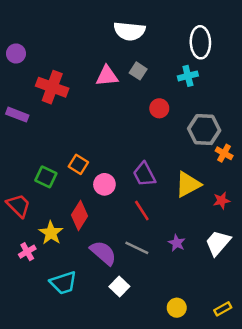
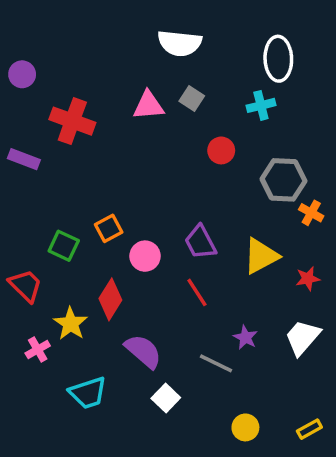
orange square: (78, 164) -> (109, 228), turned 30
gray line: (137, 248) -> (216, 363), moved

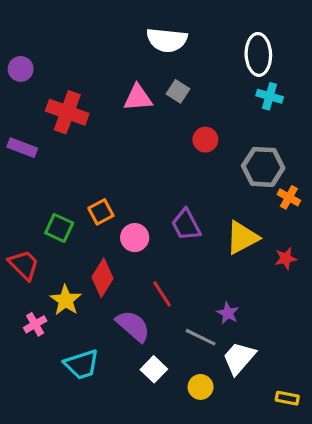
cyan cross: (261, 105) -> (270, 96), moved, turned 30
red line: (197, 292) -> (162, 294), moved
white trapezoid: (303, 337) -> (239, 358), moved
yellow circle: (245, 427) -> (201, 387), moved
yellow rectangle: (309, 429) -> (287, 398), turned 40

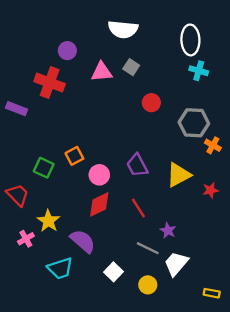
purple circle: (21, 69) -> (67, 51), moved
red diamond: (103, 278) -> (99, 204), moved, turned 32
red line: (162, 294) -> (138, 208), moved
purple semicircle: (133, 326) -> (83, 241), moved

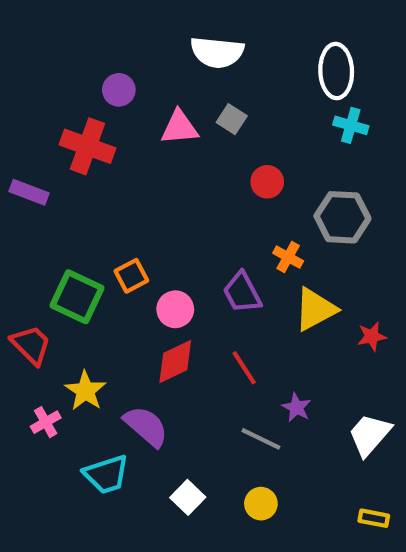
orange cross: (213, 145) -> (288, 257), moved
green square: (44, 168) -> (77, 297), size x1.4
white trapezoid: (176, 264) -> (370, 435), moved
white square: (113, 272) -> (188, 497), moved

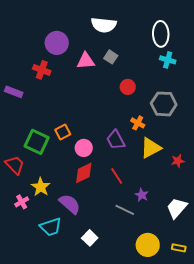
purple circle: (119, 90) -> (57, 43), size x1.5
red cross: (87, 146) -> (42, 70), size x0.7
yellow circle: (261, 504) -> (148, 245), moved, size x1.5

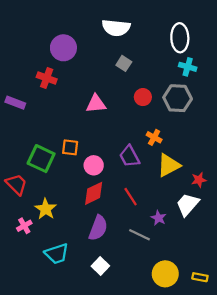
pink triangle: (86, 61) -> (96, 104), moved
gray hexagon: (164, 104) -> (178, 98), moved
orange square: (63, 132) -> (70, 147), turned 35
purple semicircle: (70, 204) -> (98, 228), moved, turned 70
white trapezoid: (177, 208) -> (188, 204), moved

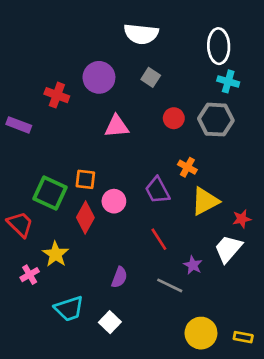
purple circle: (63, 48) -> (99, 77), moved
red diamond: (94, 193) -> (85, 217), moved, turned -35
purple semicircle: (98, 228) -> (119, 277), size x0.7
white square: (100, 266) -> (110, 322), moved

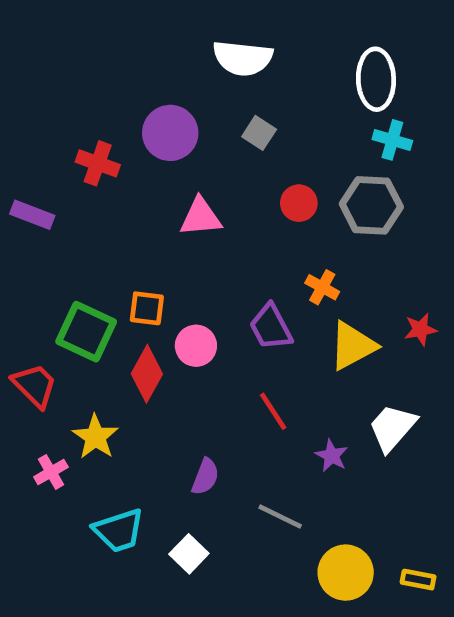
red star: (242, 219) -> (420, 329), moved
gray line: (170, 285) -> (280, 516), moved

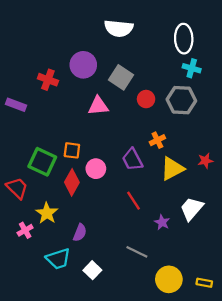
gray square: (259, 133) -> (121, 77), moved, size x1.5
orange cross: (322, 287) -> (157, 140), turned 35
purple semicircle: (205, 477) -> (80, 233), moved

